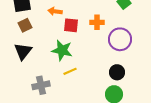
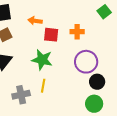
purple circle: (120, 39) -> (86, 62), moved
yellow line: (70, 71) -> (43, 86), moved, turned -56

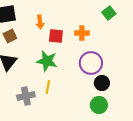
orange arrow: (35, 21) -> (40, 22), turned -104

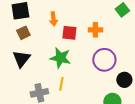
black circle: (102, 83) -> (124, 80), moved

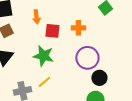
black circle: (124, 80) -> (99, 78), moved
yellow line: (61, 84) -> (44, 82), turned 40

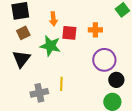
green star: (43, 56) -> (50, 46), moved
yellow line: (44, 82) -> (61, 84), turned -48

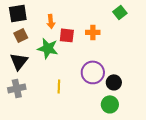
purple circle: (104, 60) -> (93, 72), moved
gray cross: (39, 93) -> (17, 88), moved

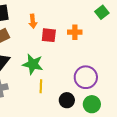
green star: (48, 48) -> (33, 64), moved
purple circle: (93, 72) -> (86, 77), moved
black circle: (114, 82) -> (67, 100), moved

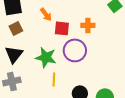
orange arrow: (33, 21) -> (46, 14), turned -32
purple circle: (86, 77) -> (75, 50), moved

